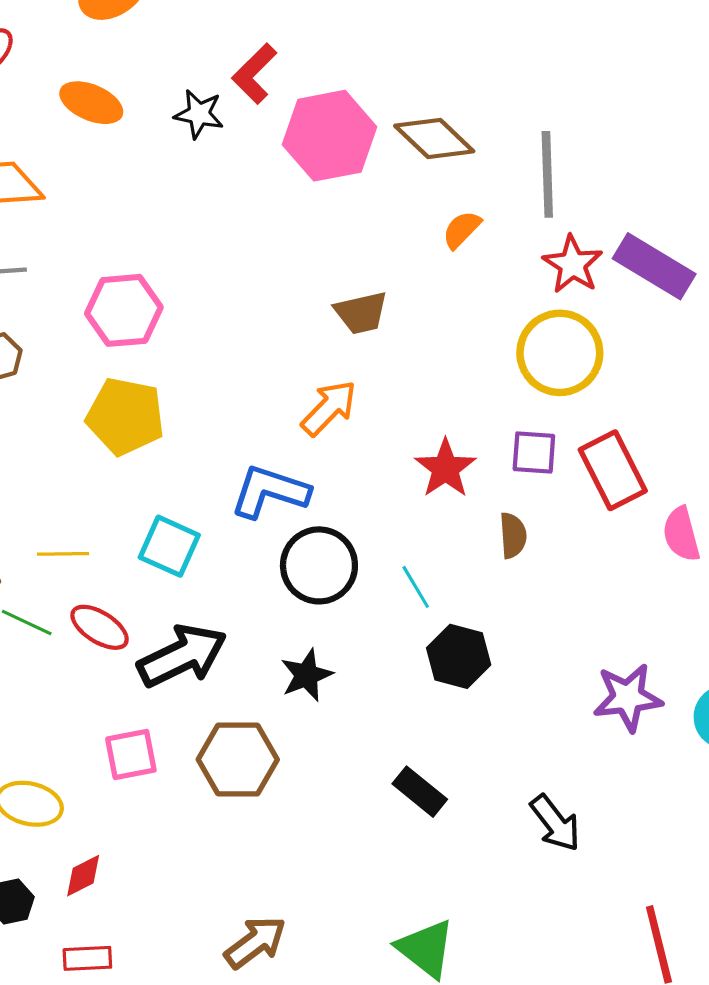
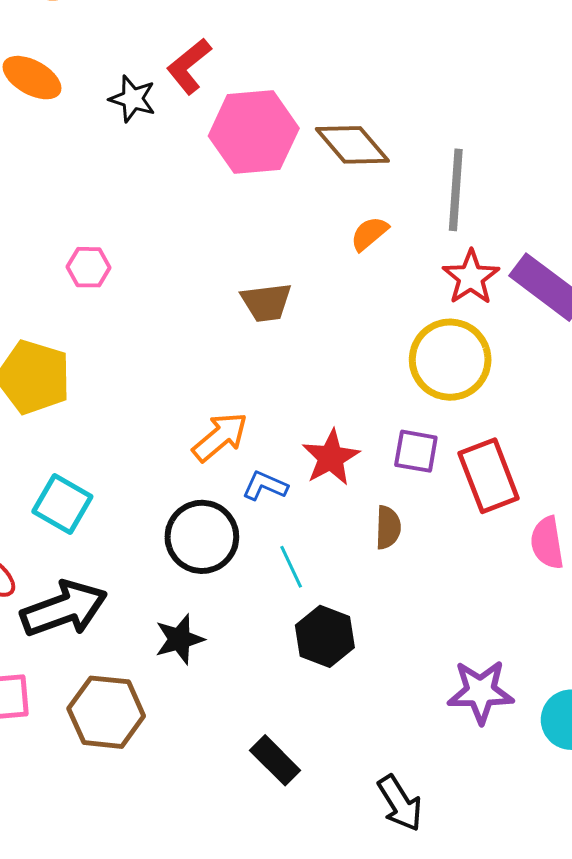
pink hexagon: (124, 310) -> (89, 267), moved, size x0.6
orange arrow: (329, 408) -> (220, 437), moved
blue L-shape: (270, 492) -> (265, 486), moved, size x0.6

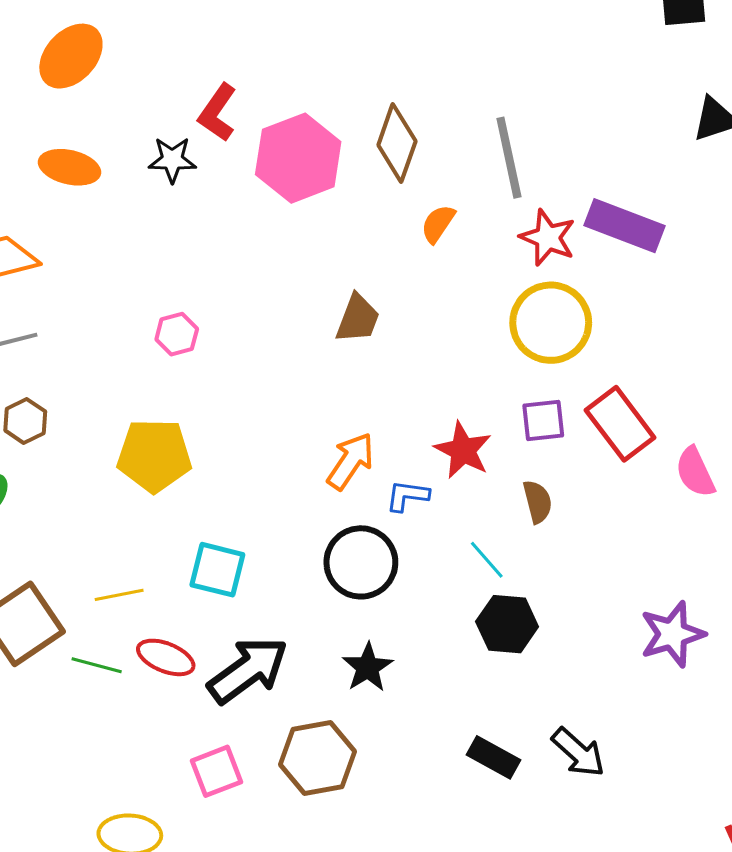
brown diamond: (352, 145) -> (397, 143), turned 76
brown trapezoid: (266, 302) -> (358, 319), turned -46
cyan line: (291, 567) -> (487, 560), moved
black arrow: (400, 803) -> (578, 752), moved

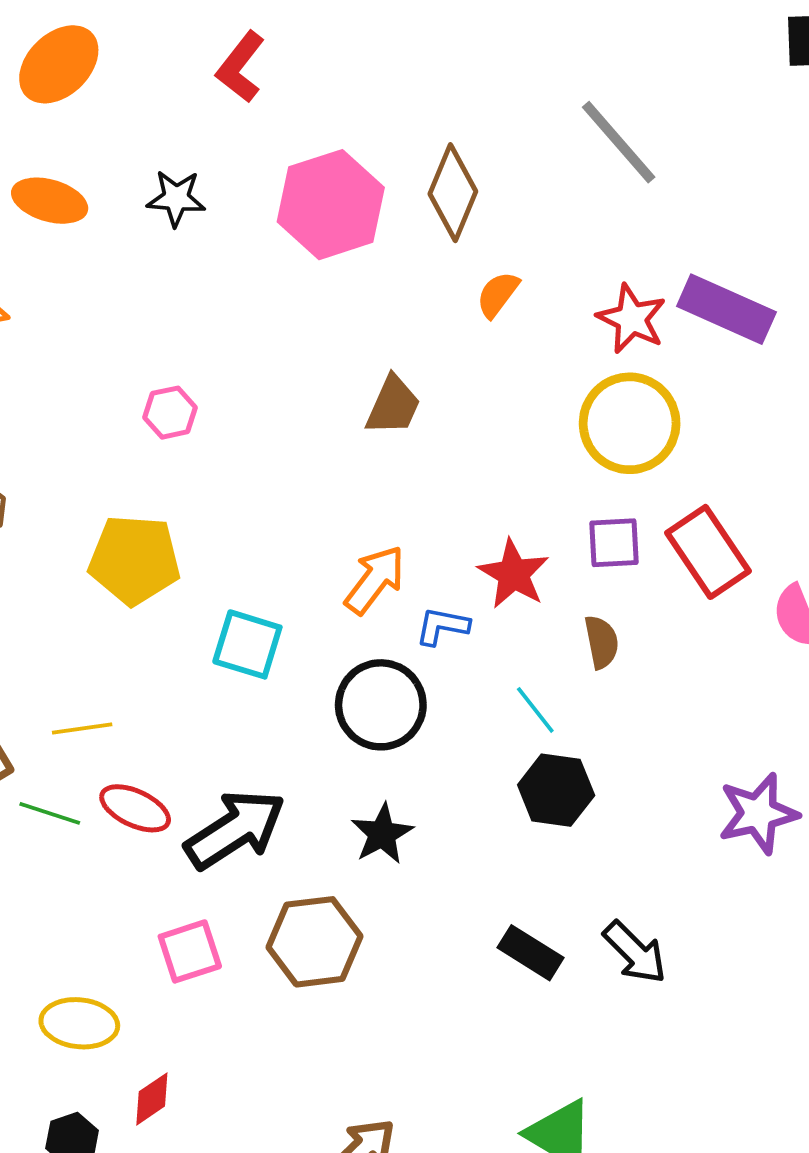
red L-shape: (217, 113) -> (240, 67), moved
gray line: (509, 158) -> (619, 142), moved, turned -32
cyan square: (217, 570) -> (247, 644), moved

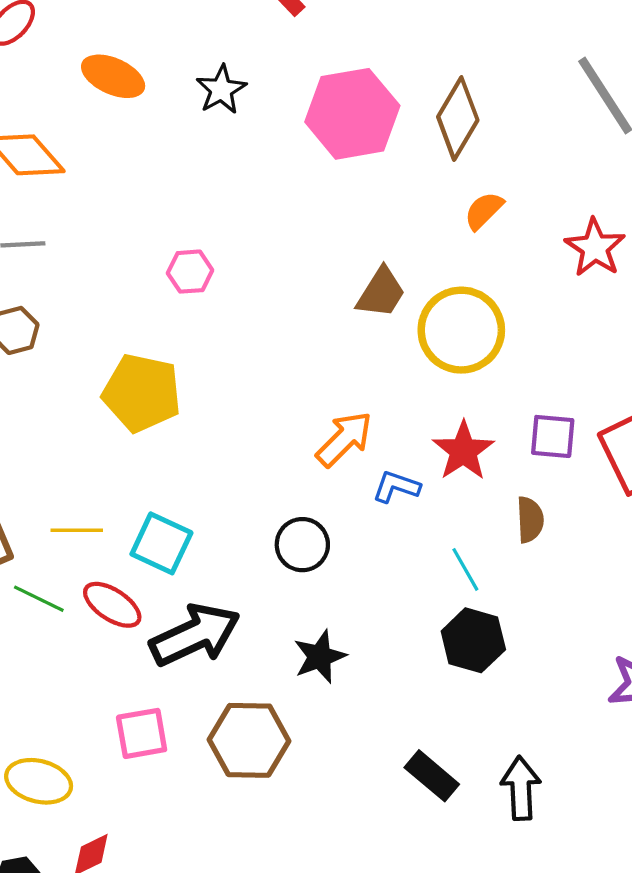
black star: (176, 198) -> (221, 90), turned 30
yellow circle: (630, 423) -> (461, 330), moved
cyan square: (247, 644) -> (161, 543), moved
black circle: (381, 705) -> (302, 545), moved, size x0.7
black arrow: (635, 952) -> (521, 788), turned -146

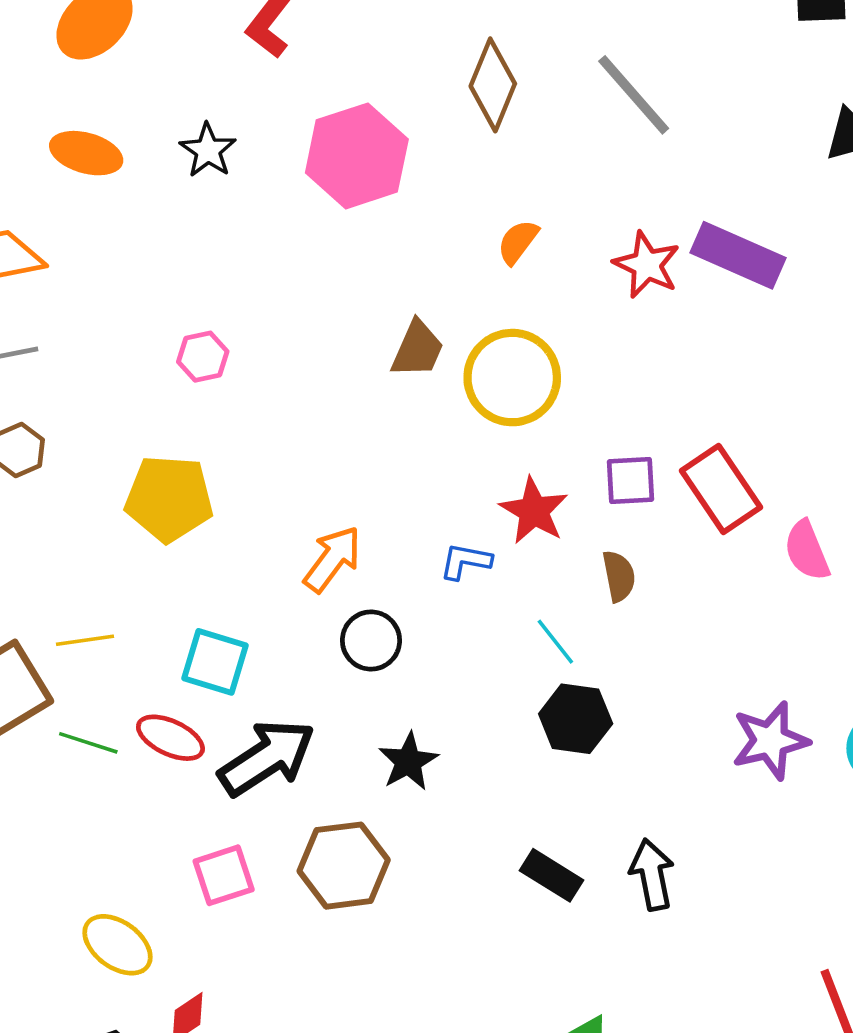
brown diamond: (458, 118) -> (493, 85), moved
orange arrow: (344, 439) -> (332, 559), moved
yellow line: (77, 530) -> (85, 640), moved
yellow ellipse: (39, 781) -> (117, 945), turned 30

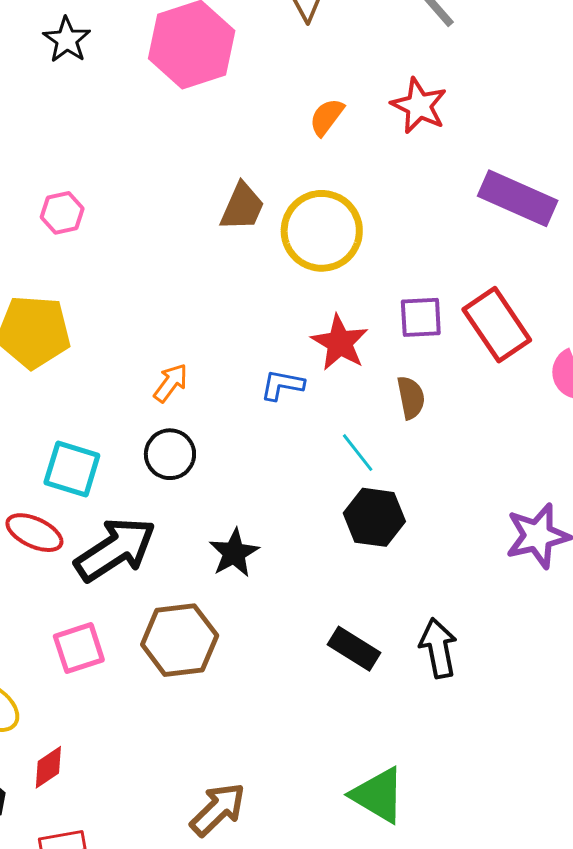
purple rectangle: (738, 255) -> (518, 198), moved
red star: (647, 265) -> (419, 106), moved
orange arrow: (332, 559) -> (171, 383), size x0.7
black circle: (371, 640) -> (170, 454), moved

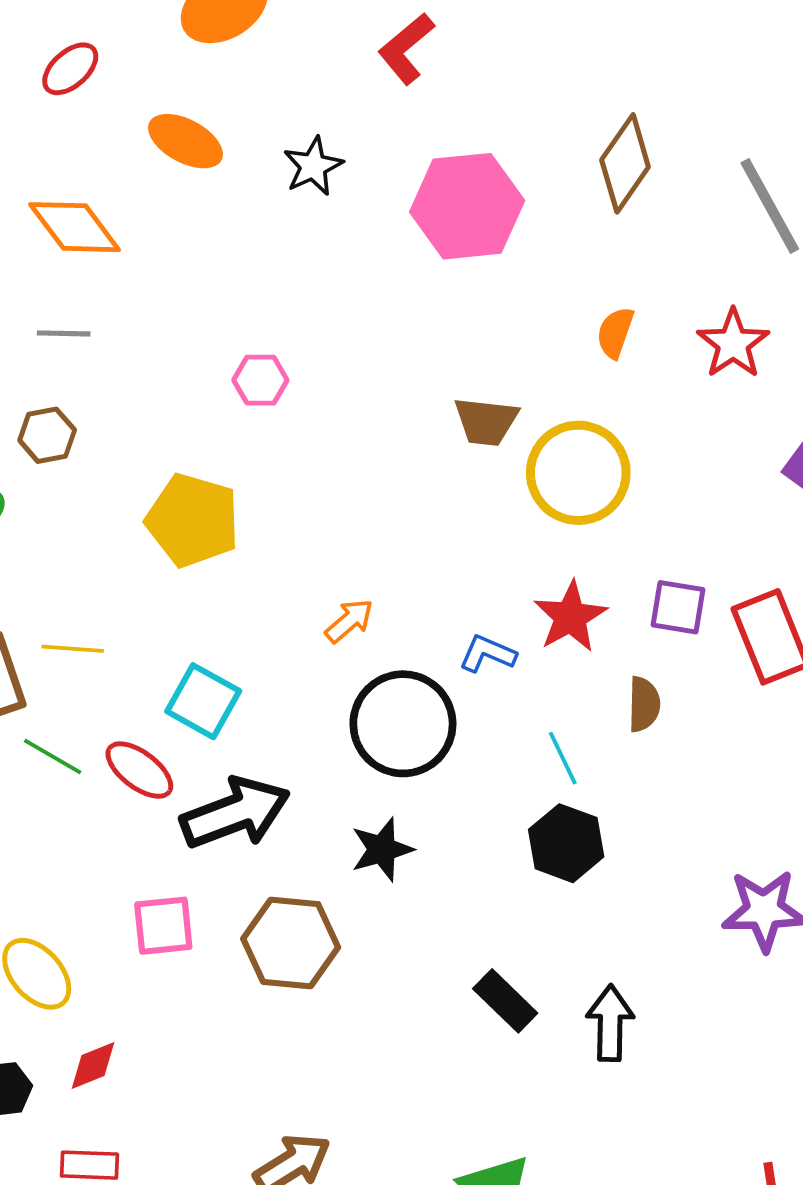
orange semicircle: (327, 117) -> (615, 333), turned -30
brown trapezoid: (242, 207) -> (486, 421), turned 60
black circle: (170, 454) -> (403, 724), moved, size x1.6

